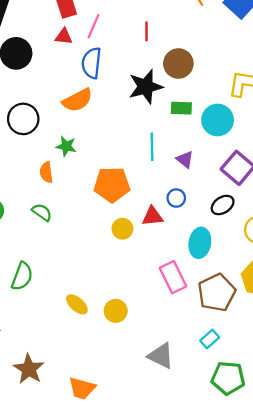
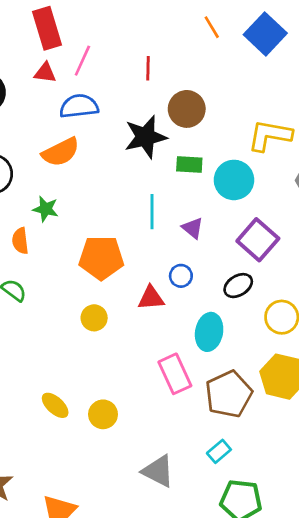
blue semicircle: (92, 63) -> (79, 106), turned 76
yellow circle: (122, 229) -> (94, 318), moved

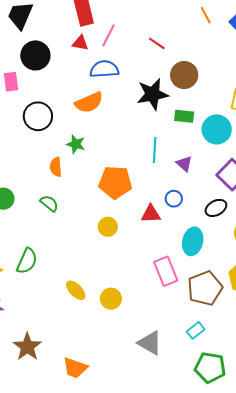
red line: (148, 68) -> (157, 43), turned -60

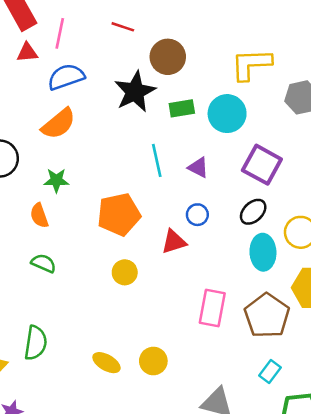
cyan ellipse: (193, 241) -> (263, 252), moved
pink rectangle: (166, 271) -> (212, 308), turned 48

